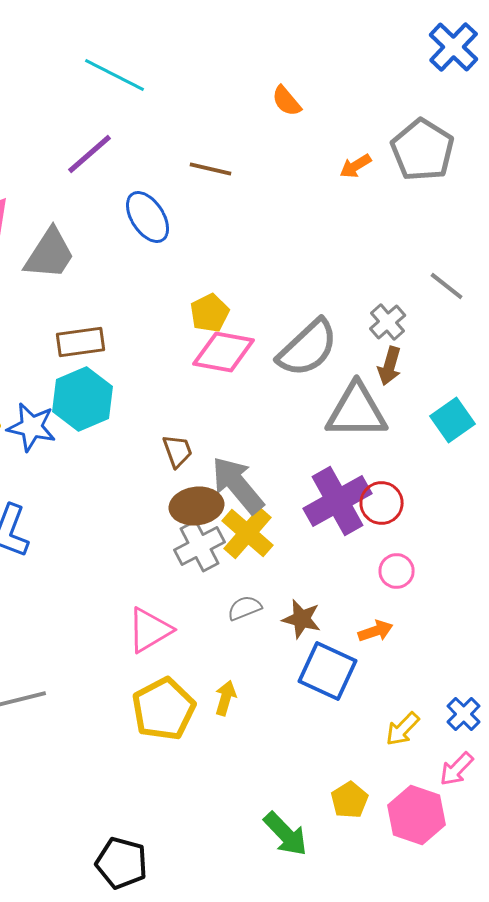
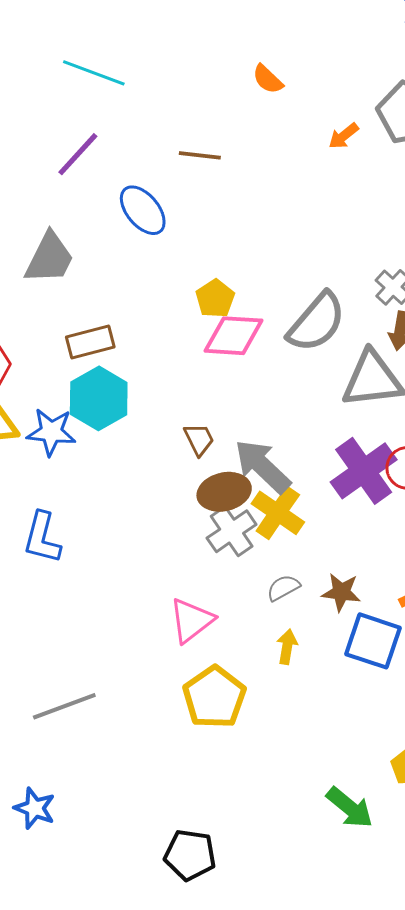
yellow arrow: (226, 698) -> (287, 647), moved

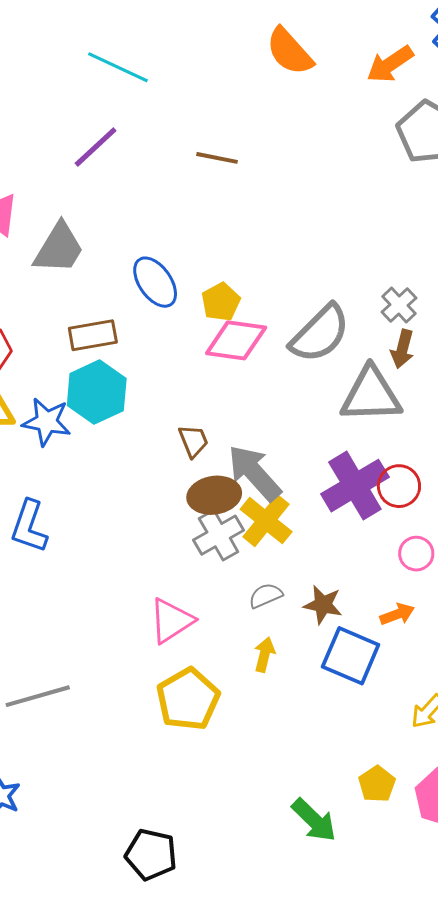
orange semicircle: (268, 79) -> (290, 51), moved, size x1.6
orange arrow: (344, 136) -> (390, 64), moved, size x1.5
blue ellipse: (143, 210) -> (155, 282), moved

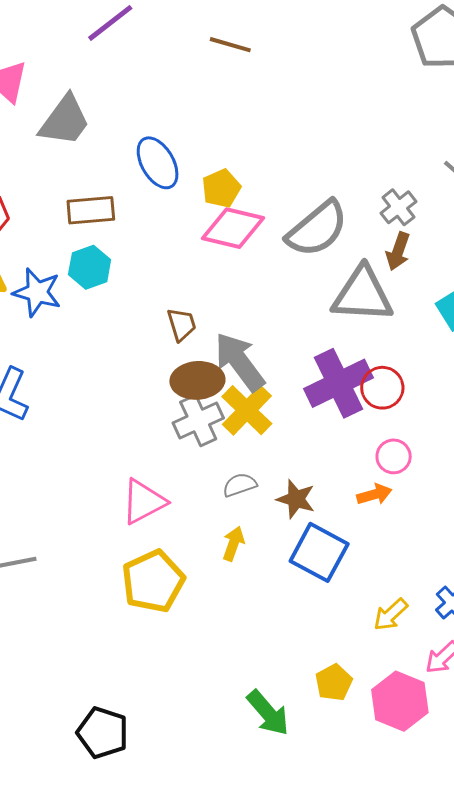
cyan hexagon: (97, 392) -> (90, 267), size x0.7
orange arrow: (397, 614) -> (374, 494), moved

